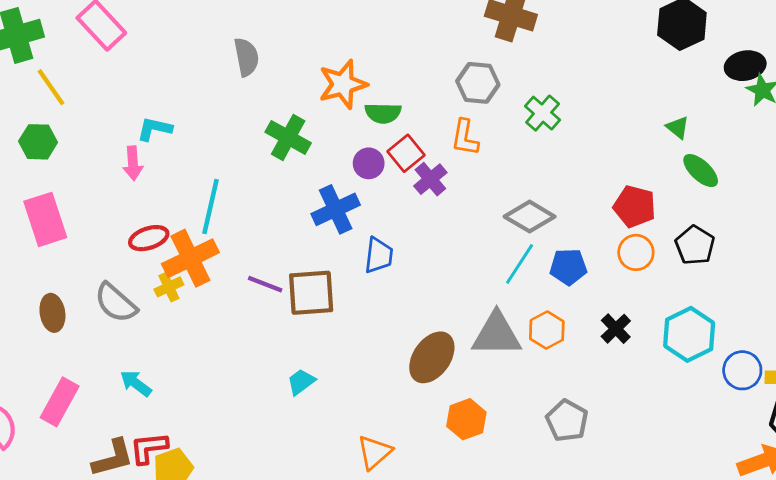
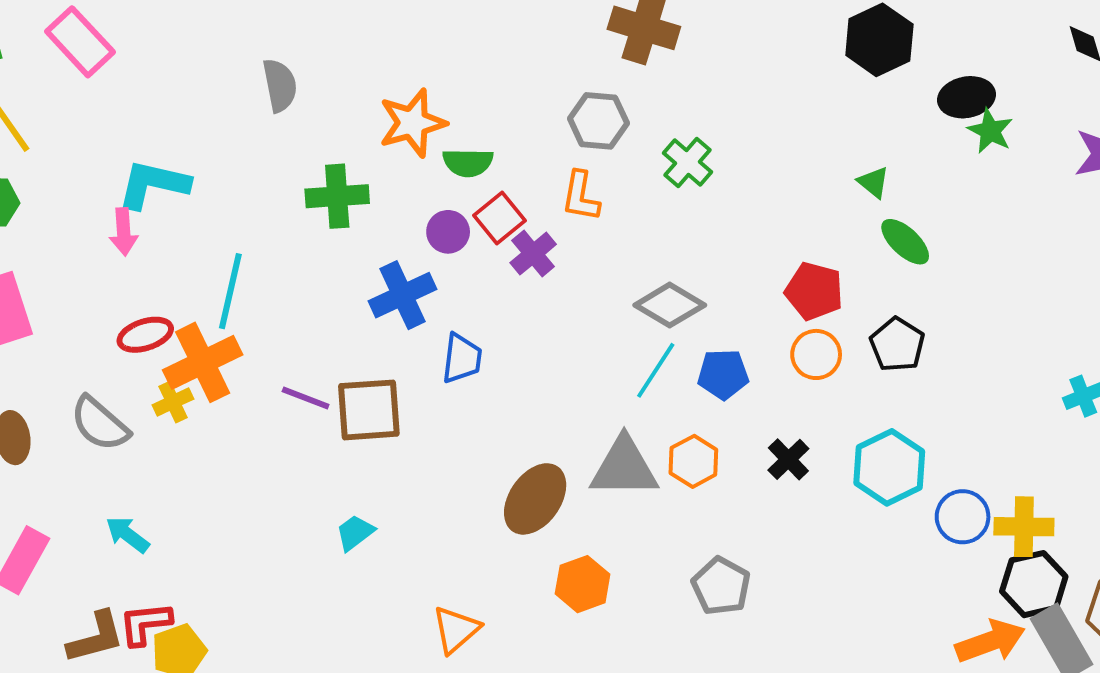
cyan L-shape: (154, 129) -> (153, 184), size x1.5
green cross: (288, 137) -> (337, 196), turned -33

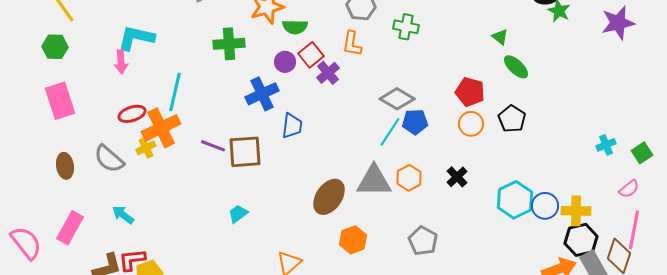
green cross: (687, 163) -> (406, 27), turned -30
blue pentagon: (723, 374) -> (415, 122), moved
cyan hexagon: (889, 467) -> (515, 200), moved

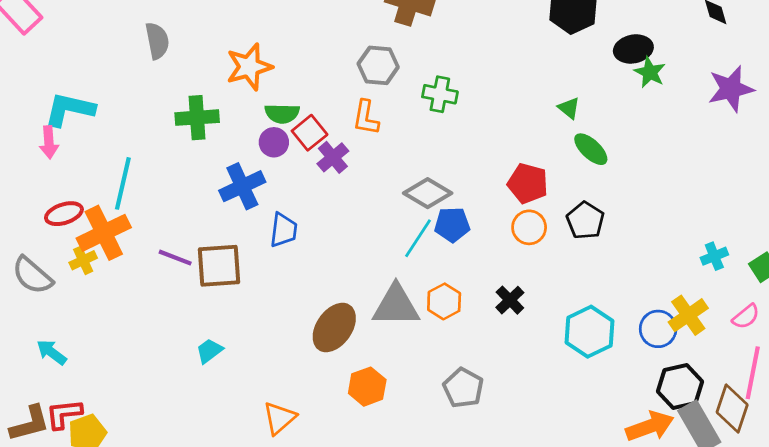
green semicircle: (295, 27) -> (282, 113), moved
blue circle: (545, 206) -> (658, 329), moved
yellow cross: (576, 211) -> (688, 315), moved, turned -36

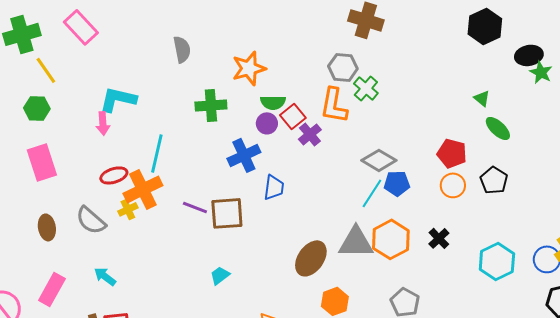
green cross: (440, 94) -> (366, 88), moved, turned 30
orange L-shape: (366, 118) -> (334, 105), size x1.4
orange hexagon: (444, 301) -> (391, 239), size x1.5

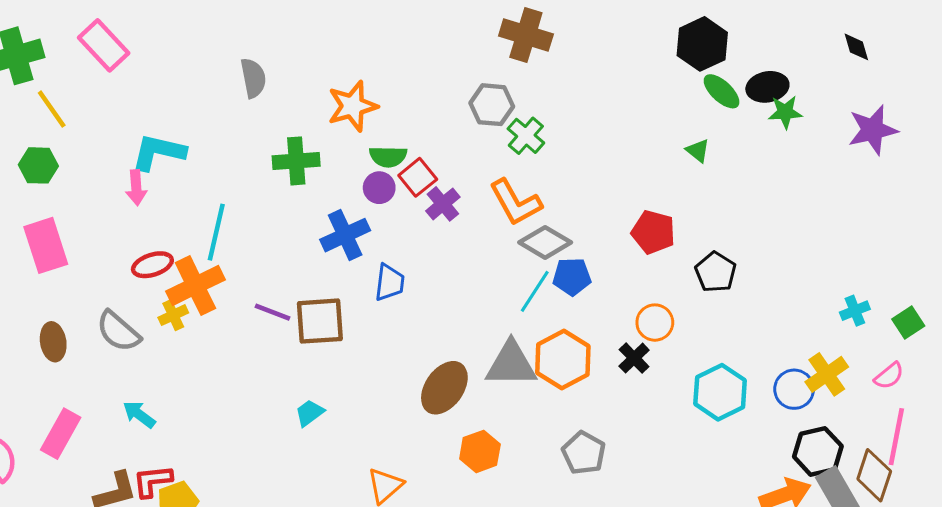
green star: (541, 72) -> (785, 112), turned -30
orange L-shape: (334, 105) -> (516, 202), moved, turned -39
green ellipse: (498, 128) -> (722, 91), moved
orange circle: (453, 185) -> (655, 323), moved

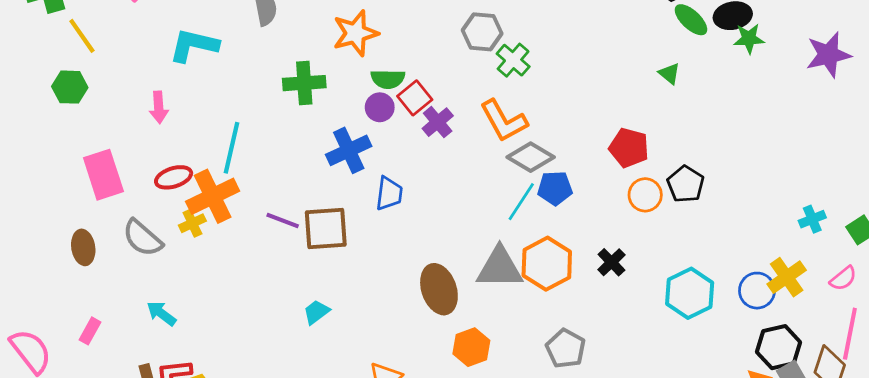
cyan L-shape: (158, 152) -> (194, 45), moved
pink rectangle: (46, 245) -> (103, 175), moved
orange circle: (655, 323) -> (645, 195), moved
brown ellipse: (444, 388) -> (439, 289), turned -54
pink rectangle: (61, 434) -> (90, 331), size x0.6

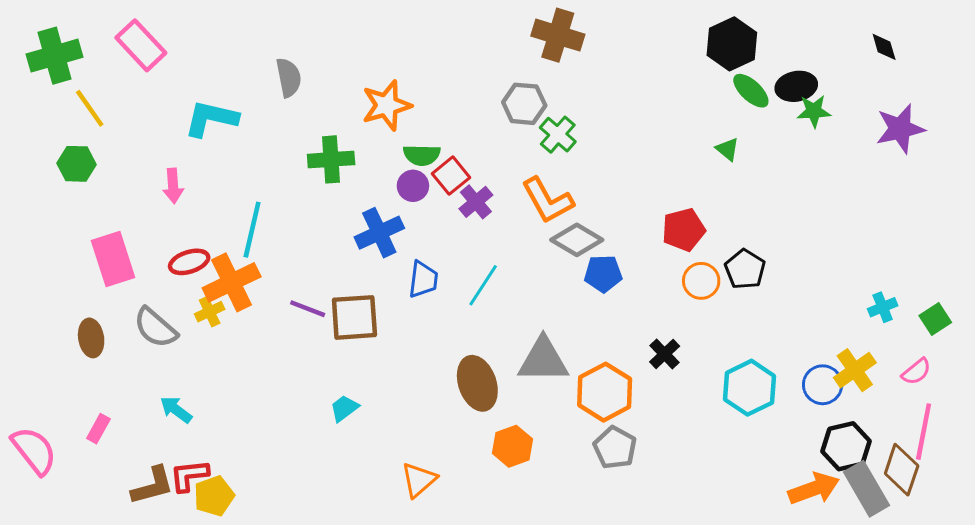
red pentagon: (629, 148) -> (684, 230), turned -30
cyan line: (521, 202) -> (483, 285), moved
orange hexagon: (547, 264) -> (605, 392), moved

